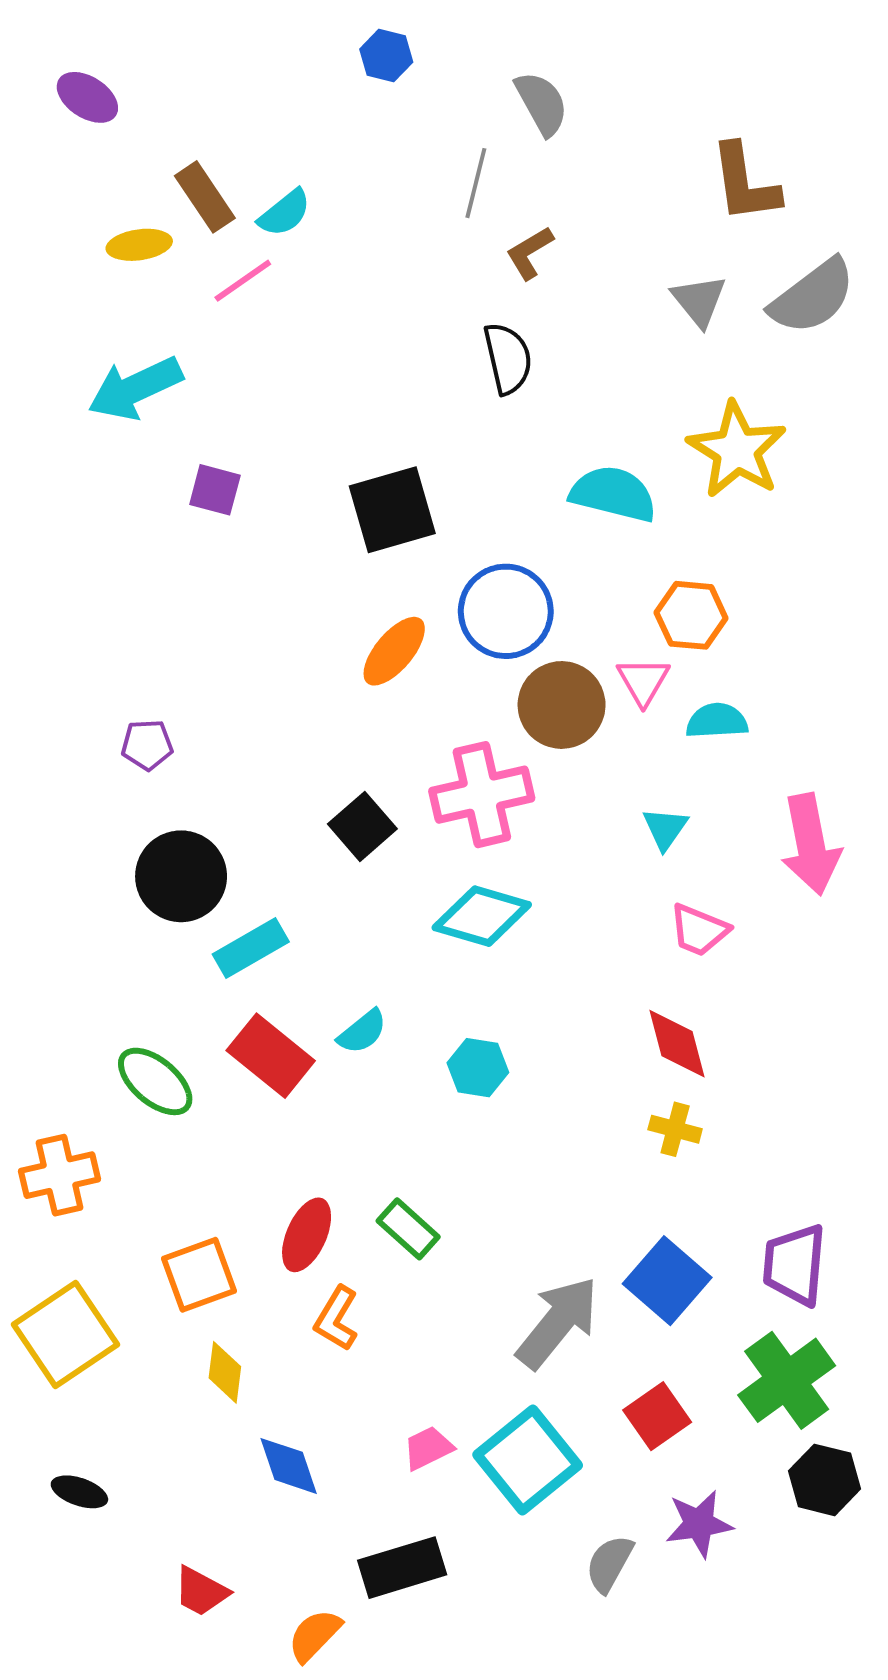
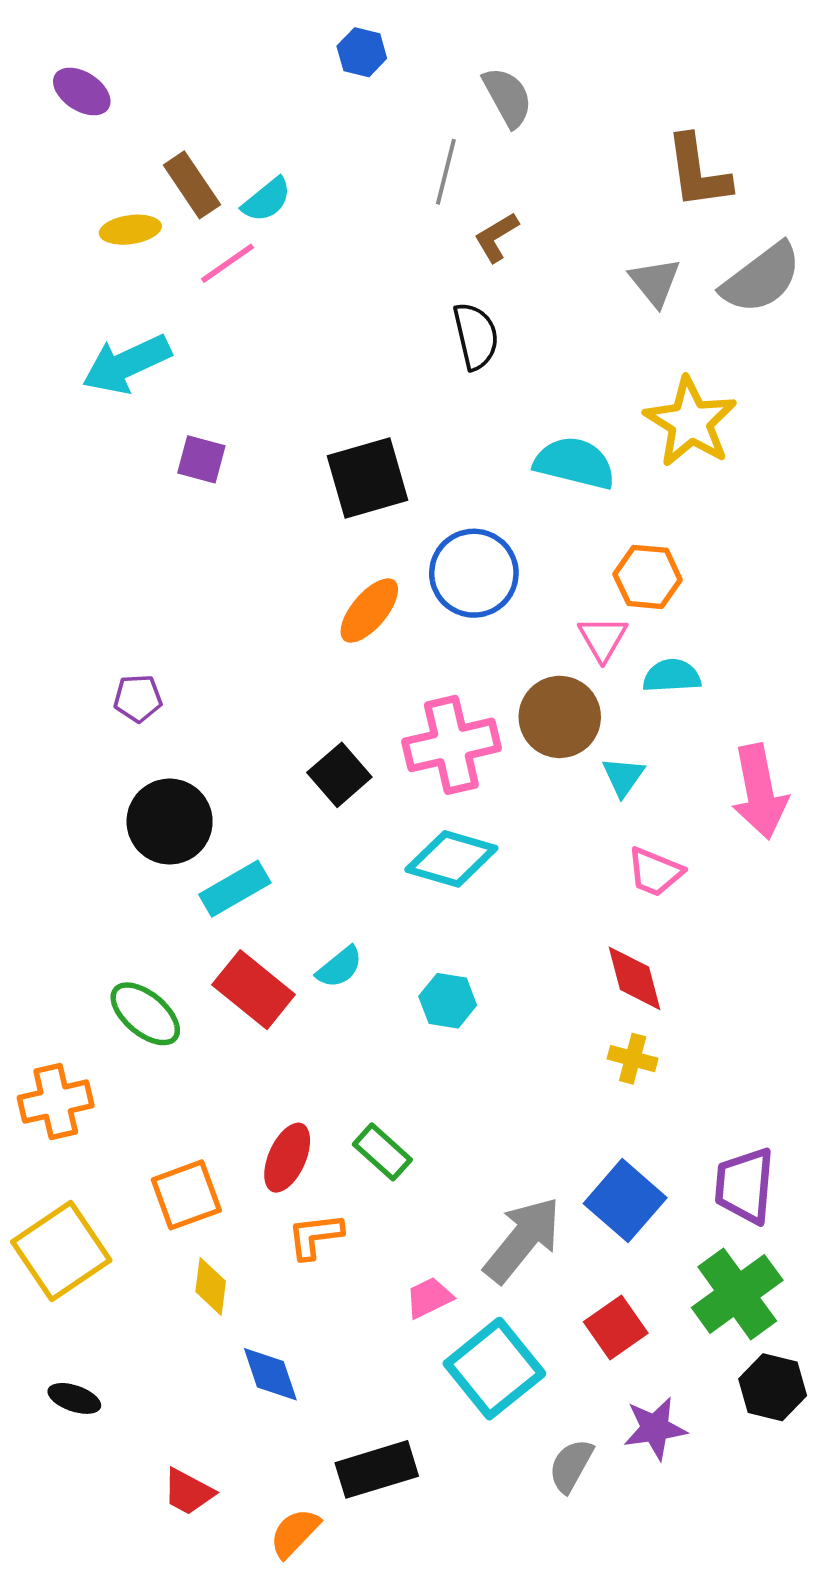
brown circle: (562, 705) -> (560, 717), moved
orange L-shape: (336, 1319) -> (315, 1236), turned 52
pink trapezoid: (428, 1448) -> (429, 1298), moved

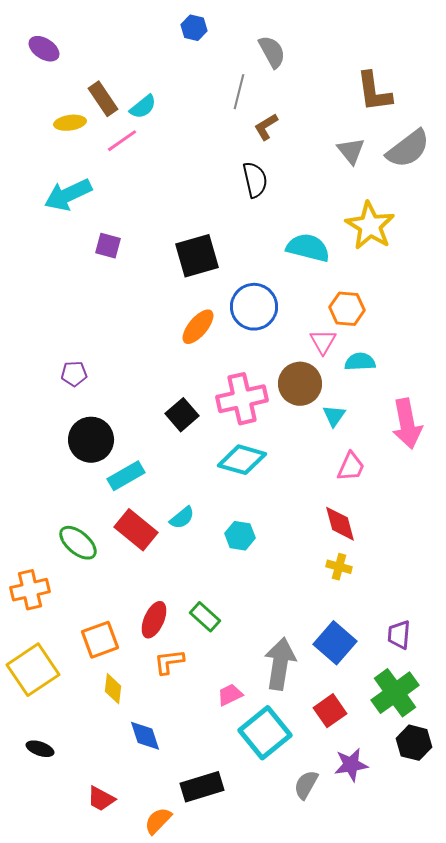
pink trapezoid: (655, 872) -> (351, 467), turned -88
purple trapezoid: (745, 1186) -> (399, 635), size x0.7
gray arrow: (522, 1240) -> (280, 664), turned -30

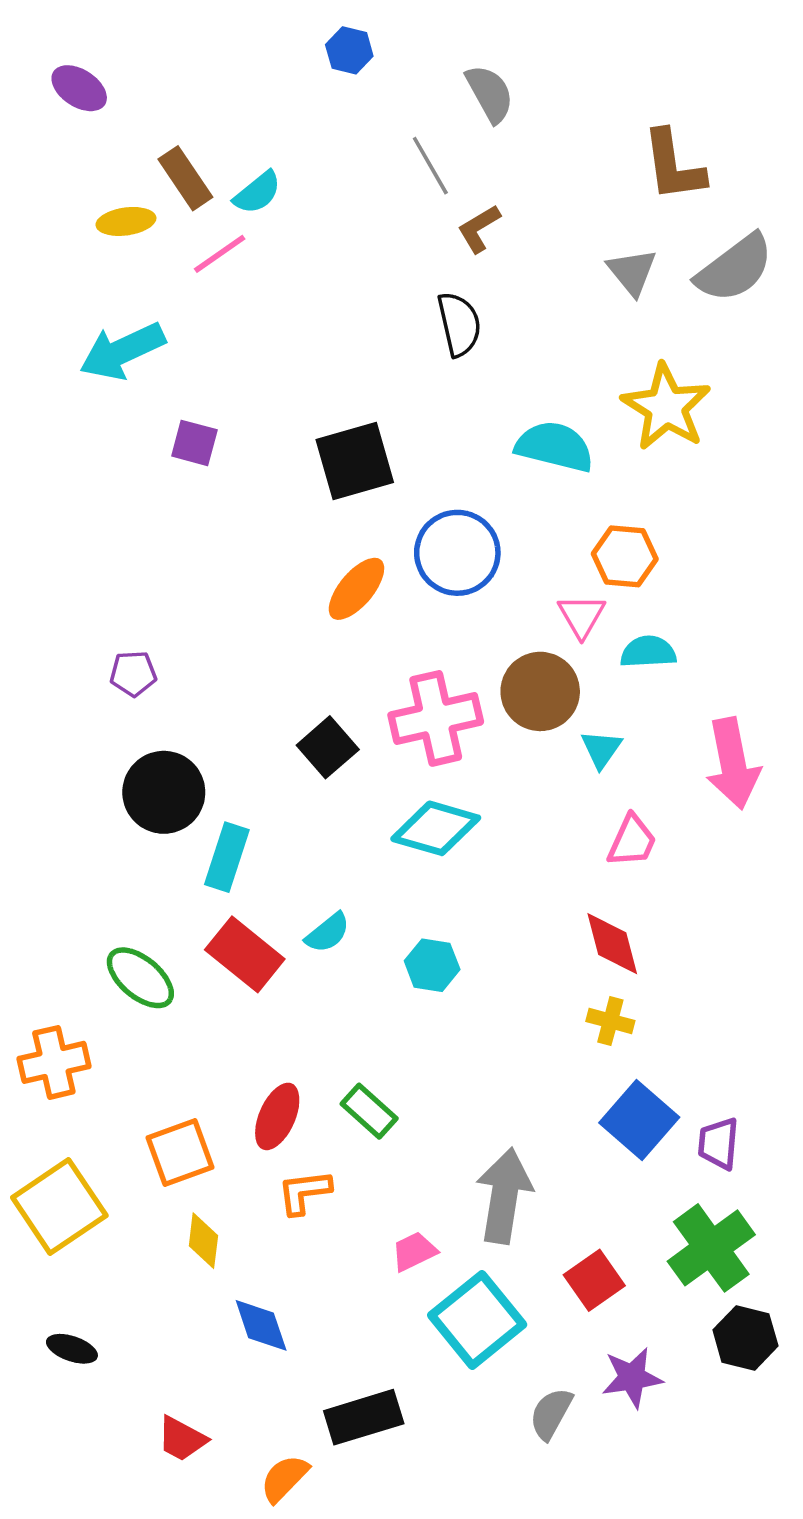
gray line: (239, 92) -> (430, 166), turned -44
cyan rectangle: (126, 476) -> (227, 857), turned -42
blue square: (335, 643) -> (639, 1120), moved

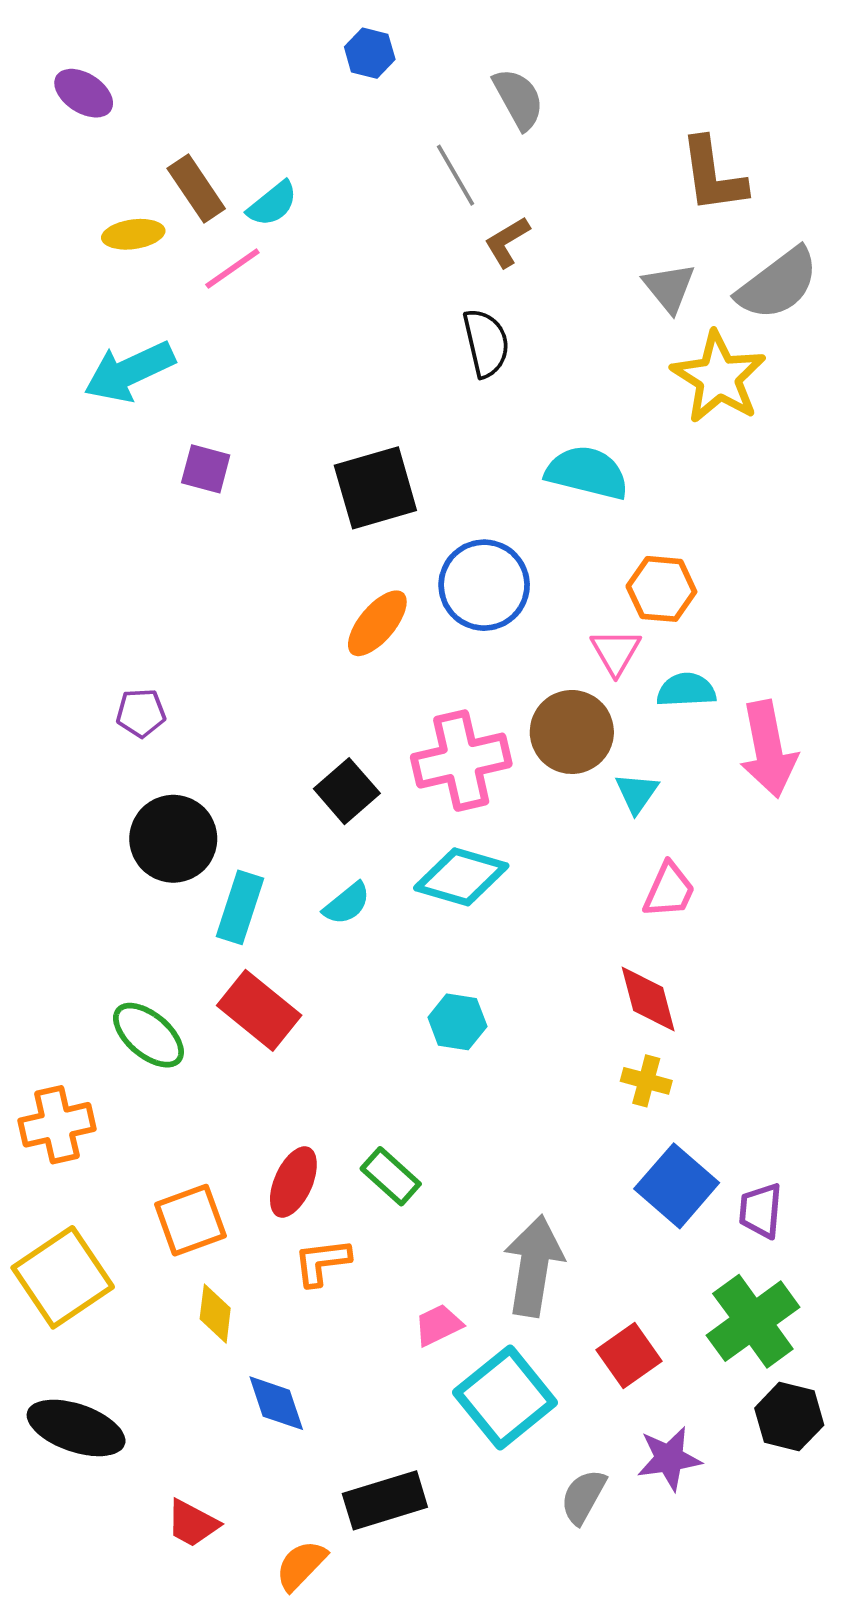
yellow star: (666, 407) -> (719, 377), moved
pink arrow: (733, 763) -> (768, 749), moved
cyan semicircle: (328, 933) -> (347, 904), moved
black ellipse: (72, 1349) -> (76, 1428), size x1.8

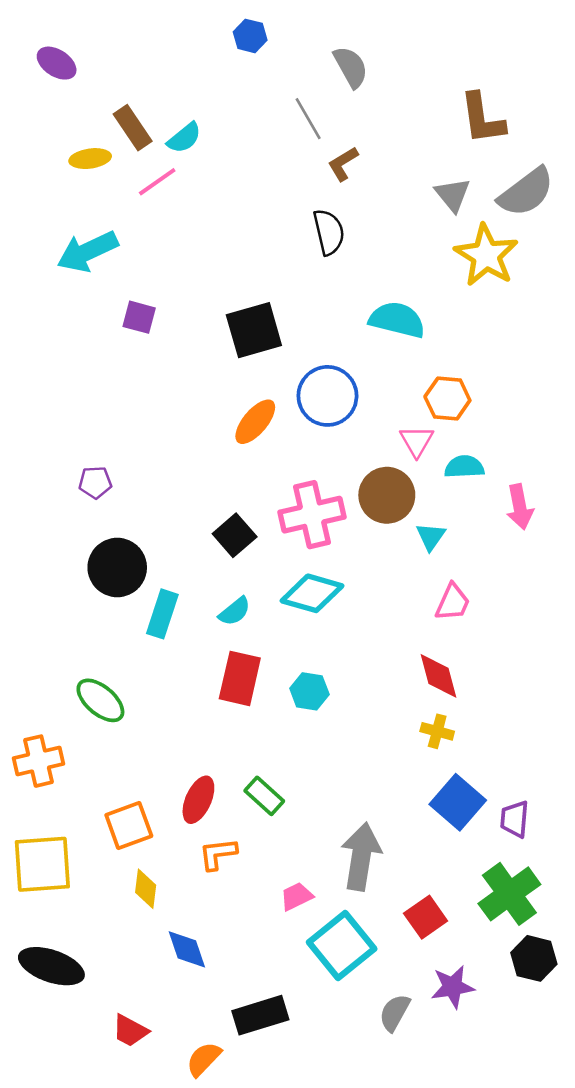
pink arrow: (768, 749) -> (520, 507), size x0.7
red rectangle: (259, 1010) -> (240, 678), moved, turned 64
yellow square: (63, 1277) -> (42, 864), turned 30

